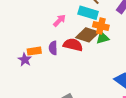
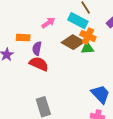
red semicircle: (73, 45) -> (39, 64), moved
orange rectangle: (34, 51) -> (23, 38), moved

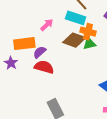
orange rectangle: (23, 38) -> (24, 44), size x1.5
purple semicircle: (37, 48) -> (40, 52), turned 48

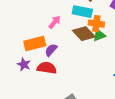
brown diamond: (74, 40) -> (84, 34), turned 35
red semicircle: (44, 67) -> (47, 68), moved

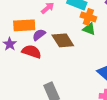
brown diamond: (84, 34) -> (63, 40), moved
green triangle: (99, 35) -> (89, 29), turned 32

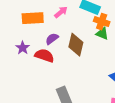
orange rectangle: (24, 25) -> (33, 18), moved
brown diamond: (63, 40) -> (76, 45), turned 45

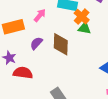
orange cross: (102, 22) -> (82, 17), turned 35
red semicircle: (44, 56) -> (23, 73), moved

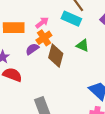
orange cross: (82, 17) -> (44, 38), moved

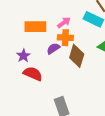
orange cross: (44, 38) -> (65, 38), turned 35

